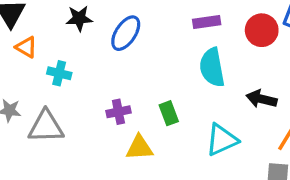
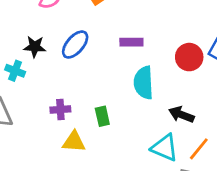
black star: (79, 18) -> (35, 47), moved
purple rectangle: (207, 22) -> (131, 42), moved
cyan triangle: (222, 140) -> (165, 148), moved, turned 40

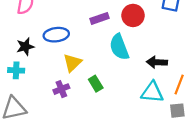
blue ellipse: (75, 45) -> (56, 35), turned 60
red circle: (189, 57) -> (133, 15), moved
yellow triangle: (74, 142) -> (72, 63), moved, turned -30

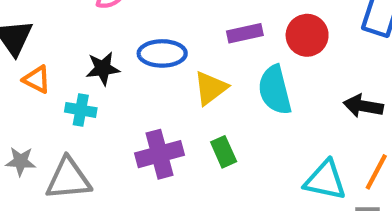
black arrow: (157, 62) -> (363, 106), moved
yellow triangle: (72, 63) -> (211, 88), moved
purple cross: (61, 89) -> (159, 154), size x1.5

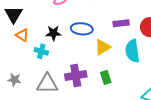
gray star: (21, 161) -> (14, 80), moved
gray triangle: (68, 179) -> (47, 84), moved

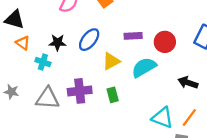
black triangle: (14, 14) -> (14, 19), turned -48
blue ellipse: (82, 29) -> (89, 40), turned -60
cyan semicircle: (132, 51) -> (144, 67), turned 65

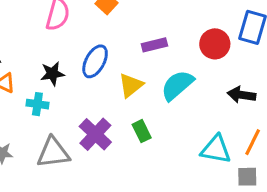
red circle: (165, 42) -> (215, 44), moved
purple cross: (80, 91) -> (95, 134), turned -30

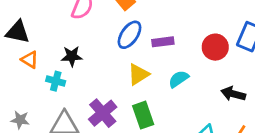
blue ellipse: (95, 61) -> (129, 35), moved
cyan semicircle: (177, 85) -> (179, 79), size x0.7
green rectangle: (142, 131) -> (143, 115), size x1.4

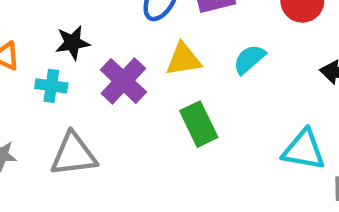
yellow triangle: (138, 74) -> (183, 59), turned 30
purple cross: (103, 113) -> (123, 81), moved

